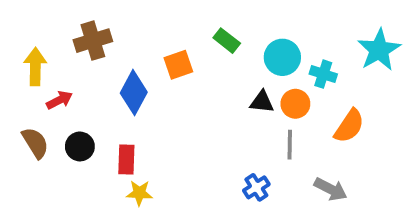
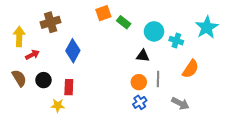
orange square: (178, 65) -> (103, 13), moved
orange circle: (295, 104) -> (139, 82), moved
yellow star: (139, 193) -> (58, 105), moved

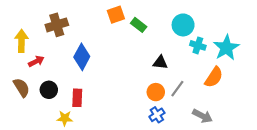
cyan star: (207, 27) -> (226, 48), moved
cyan circle: (154, 31) -> (183, 25), moved
gray line: (158, 79) -> (177, 89), turned 35

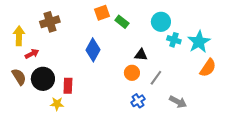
blue diamond: (82, 57) -> (93, 50), moved
orange semicircle: (214, 77) -> (208, 68), moved
black circle: (49, 90) -> (43, 79), size x1.5
orange circle: (156, 92) -> (132, 73), moved

